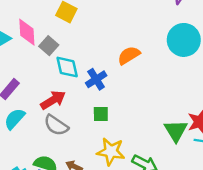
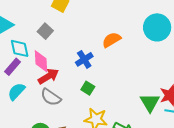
pink diamond: (27, 32) -> (41, 61), moved
cyan diamond: (67, 67) -> (20, 48), moved
green square: (101, 114) -> (88, 88), turned 32

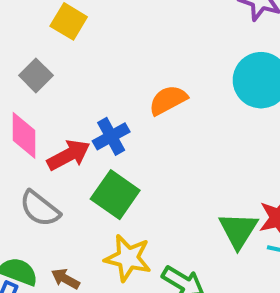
red arrow: (48, 76) -> (69, 155), moved
green square: (88, 88) -> (115, 195), size x1.6

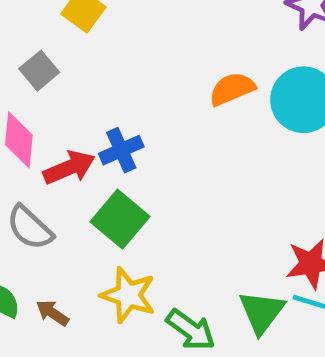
orange semicircle: (168, 100) -> (232, 89), moved
green triangle: (238, 230) -> (262, 312), moved

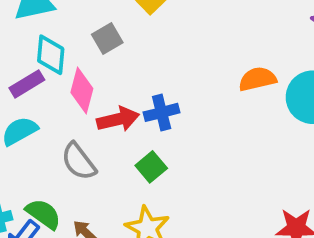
green square: (120, 219) -> (151, 167), size x0.7

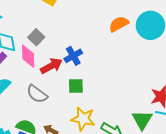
gray square: (107, 38) -> (36, 37), moved
green square: (151, 167) -> (76, 86), turned -35

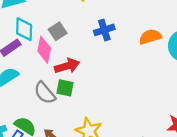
blue cross: (73, 56) -> (104, 30), moved
green square: (76, 86) -> (65, 88), moved

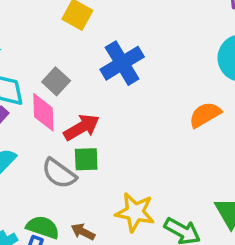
blue cross: (104, 30) -> (122, 63), size x1.4
orange semicircle: (150, 37) -> (205, 115), moved

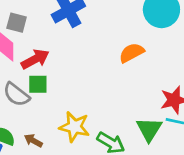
gray square: (56, 81) -> (17, 23), turned -30

